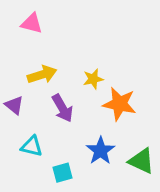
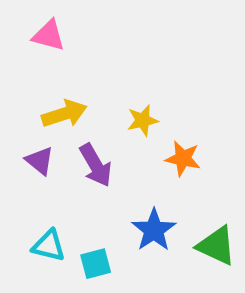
orange star: (120, 104) -> (183, 158), size x0.7
purple triangle: (14, 105) -> (40, 161), moved
cyan triangle: (32, 146) -> (49, 246), moved

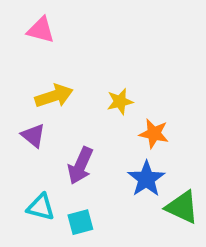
purple arrow: (96, 165) -> (80, 166), moved, turned 54
blue star: (154, 230) -> (146, 179), moved

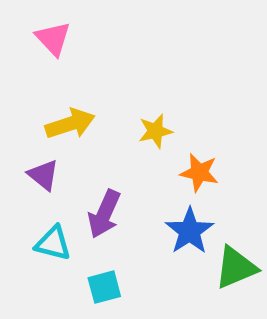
pink triangle: (41, 30) -> (53, 39), turned 32
cyan triangle: (41, 207) -> (53, 243), moved
green triangle: (182, 207) -> (236, 268), turned -48

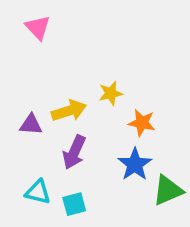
yellow arrow: (70, 124) -> (69, 111), moved
purple triangle: (43, 175) -> (31, 125), turned -35
cyan triangle: (53, 243) -> (38, 192), moved

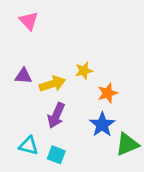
orange star: (142, 123) -> (107, 93), turned -30
purple triangle: (31, 125) -> (23, 76), moved
cyan square: (74, 204) -> (56, 155), turned 36

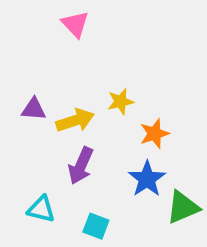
pink triangle: (29, 21) -> (75, 24), moved
cyan square: (56, 155) -> (96, 226), moved

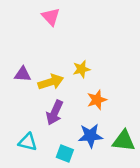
orange star: (154, 134) -> (97, 100), moved
blue star: (147, 179) -> (90, 136), moved, turned 30
green triangle: (183, 207) -> (124, 141), turned 30

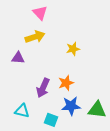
yellow star: (82, 69) -> (73, 49), moved
yellow arrow: (51, 82) -> (35, 37), moved
orange star: (97, 100) -> (66, 83), moved

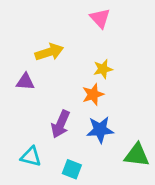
pink triangle: (40, 13) -> (100, 18), moved
orange star: (66, 83) -> (93, 94), moved
blue star: (71, 106) -> (100, 130), moved

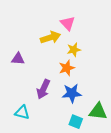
pink triangle: (100, 18) -> (68, 23), moved
yellow arrow: (49, 52) -> (50, 37), moved
cyan square: (72, 169) -> (76, 122), moved

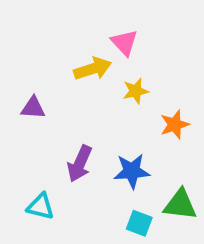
orange star: (67, 68) -> (175, 125), moved

